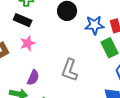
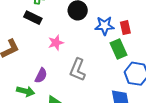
pink star: (28, 43) -> (56, 43), moved

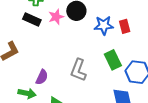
pink star: (56, 43) -> (56, 17), moved
green rectangle: (118, 49) -> (113, 60), moved

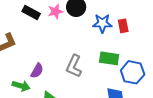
green rectangle: (113, 60) -> (109, 58), turned -60

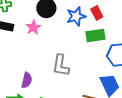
pink star: (55, 11) -> (33, 27), moved
green rectangle: (109, 58) -> (95, 35), moved

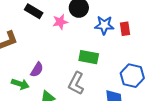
green rectangle: (95, 35) -> (89, 57), moved
gray L-shape: (61, 65) -> (76, 83), moved

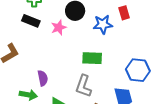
red rectangle: (125, 29) -> (124, 13), moved
purple semicircle: (37, 70) -> (43, 78), turned -35

